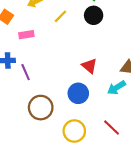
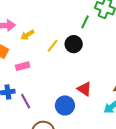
black circle: (94, 15) -> (74, 44), moved
blue circle: (78, 93) -> (65, 105), moved

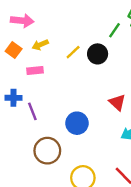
yellow arrow: (27, 35) -> (40, 45), moved
red triangle: (84, 89) -> (117, 102), moved

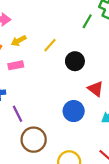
black circle: (98, 54) -> (75, 61), moved
purple line: (32, 111) -> (18, 114), moved
blue circle: (77, 123) -> (74, 111), moved

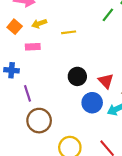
yellow line: (50, 45) -> (69, 32), turned 32
black circle: (75, 61) -> (77, 76), moved
blue circle: (74, 111) -> (92, 103), moved

